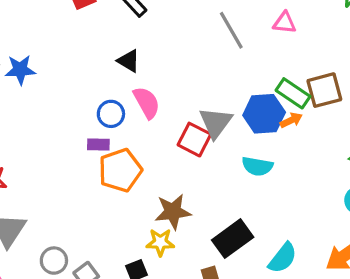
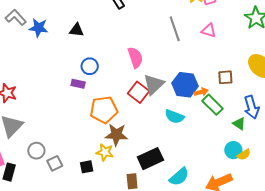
black triangle: (129, 61) -> (77, 30), moved, turned -35
brown square: (324, 90) -> (225, 77), size x0.7
green rectangle: (293, 93) -> (212, 105), moved
pink semicircle: (147, 103) -> (135, 58), moved
orange pentagon: (120, 170) -> (104, 110), moved

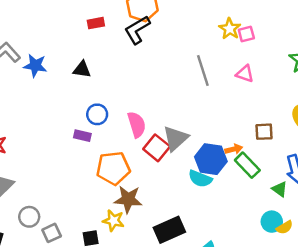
pink semicircle: (135, 58) -> (137, 125), moved
blue hexagon: (185, 85) -> (211, 159), moved

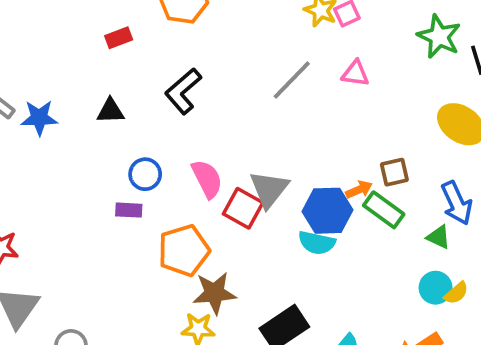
black L-shape: (137, 30) -> (183, 91), moved
gray line: (203, 71) -> (292, 80), turned 72
brown square: (264, 132) -> (394, 172), moved

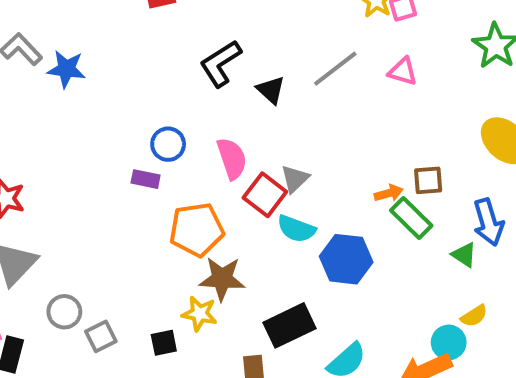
black triangle: (110, 111) -> (271, 90), moved, turned 36
gray triangle: (269, 189) -> (295, 179), size x0.7
blue hexagon: (328, 211) -> (346, 259), moved
cyan semicircle: (317, 243) -> (296, 229), moved
cyan circle: (436, 288) -> (449, 342), moved

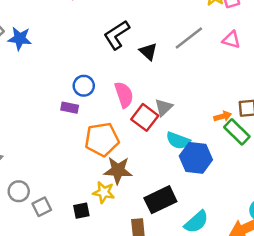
cyan semicircle: (296, 229) -> (178, 141), moved

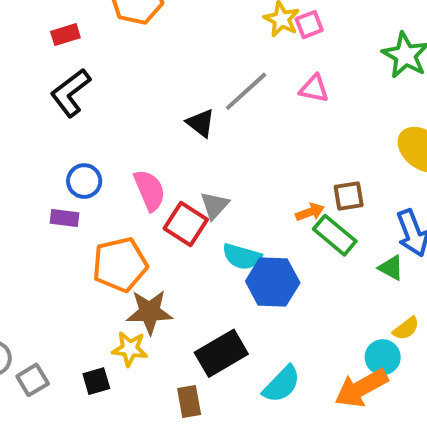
black L-shape: (117, 35) -> (71, 93), moved
black triangle: (148, 52) -> (201, 123), moved

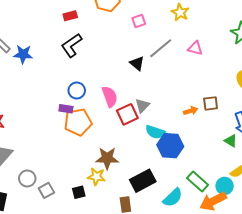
pink square: (309, 25) -> (139, 21), moved
red square: (186, 224) -> (127, 114), turned 30
green rectangle: (335, 235) -> (198, 181), moved
orange pentagon: (120, 265) -> (78, 122), moved

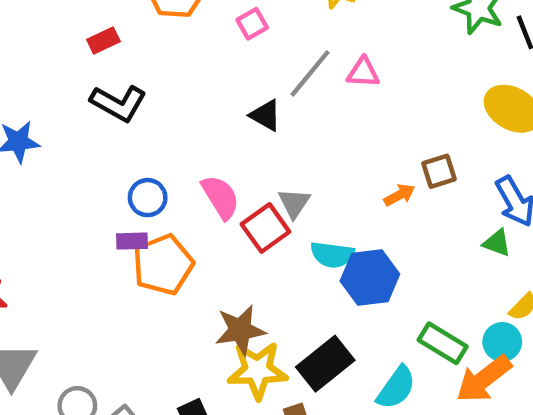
black L-shape: (72, 45) -> (118, 103), turned -105
pink triangle: (195, 48) -> (363, 73), moved
yellow star: (96, 177) -> (257, 370), moved, size x1.5

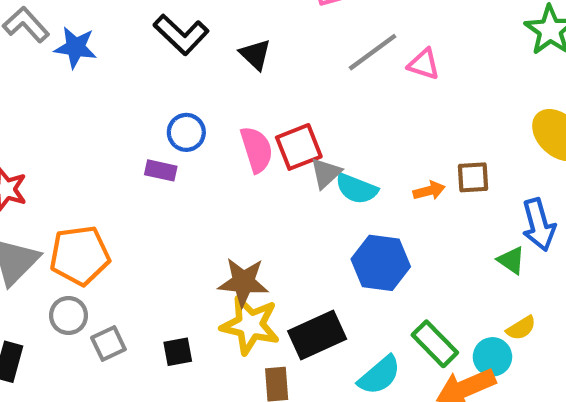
black triangle: (266, 115) -> (255, 54), moved
red square: (266, 228) -> (299, 147), moved
cyan semicircle: (332, 255) -> (357, 189), moved
orange pentagon: (163, 265) -> (80, 255), moved

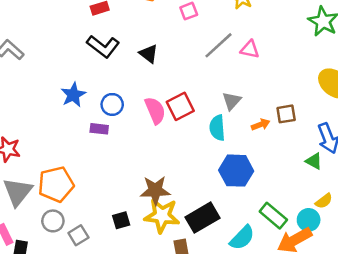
blue star: (75, 47) -> (73, 95), moved, turned -30
gray triangle: (326, 173) -> (232, 101), moved
cyan semicircle: (357, 189) -> (217, 128), turned 70
black square: (178, 352) -> (121, 220), moved

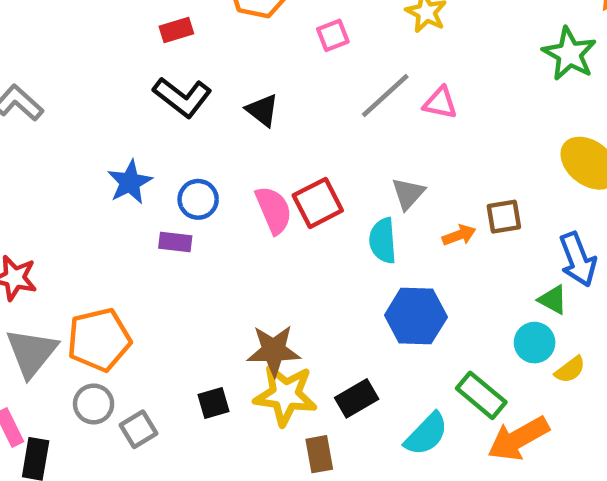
black rectangle: (203, 218) -> (357, 398), size x0.7
cyan circle: (309, 220) -> (535, 343), moved

